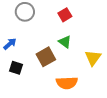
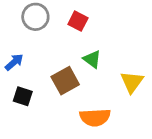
red square: (65, 15) -> (78, 21), moved, turned -32

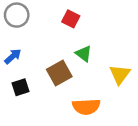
gray circle: (35, 17) -> (17, 15), moved
black square: (23, 96) -> (21, 87), turned -36

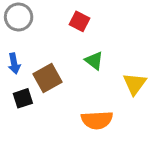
blue arrow: (13, 56) -> (14, 63), turned 120
brown square: (59, 73) -> (48, 78), moved

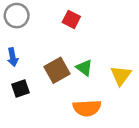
green triangle: (94, 61) -> (84, 68), moved
brown square: (48, 78) -> (57, 70), moved

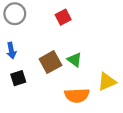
red square: (71, 19) -> (63, 17), turned 35
yellow triangle: (121, 75) -> (107, 82), moved, turned 30

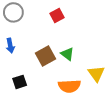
black square: (18, 78) -> (20, 82), moved
yellow triangle: (107, 82) -> (96, 74), turned -42

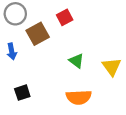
brown square: (46, 56) -> (38, 34), moved
yellow triangle: (96, 74) -> (112, 67), moved

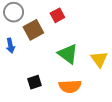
green triangle: (76, 61) -> (68, 54), size x1.5
black square: (22, 93) -> (34, 82), moved

